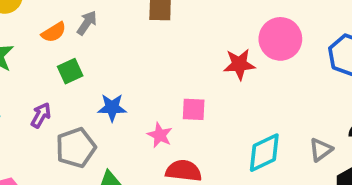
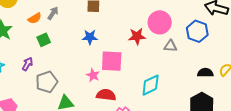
blue star: (112, 108) -> (90, 37), moved
pink square: (194, 109) -> (112, 61), size x1.6
gray triangle: (321, 150) -> (170, 46), moved, turned 40

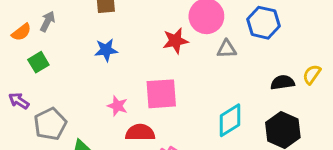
pink square: (112, 61) -> (161, 94), moved
purple arrow: (27, 64) -> (19, 101), turned -80
cyan diamond: (151, 85) -> (230, 120), moved

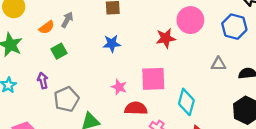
gray triangle: (227, 49) -> (218, 64), moved
purple arrow: (19, 101) -> (43, 80), turned 42
cyan diamond: (230, 120) -> (186, 102), moved, turned -45

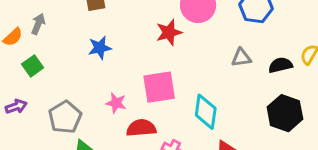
purple arrow: (43, 80) -> (16, 107), turned 91
gray pentagon: (66, 99) -> (65, 117), moved

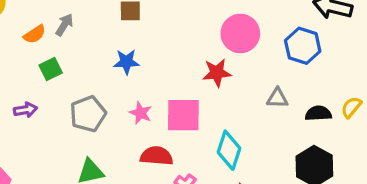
red star: (169, 32) -> (217, 73), moved
pink star: (116, 103) -> (141, 113), moved
gray pentagon: (65, 117) -> (88, 114), moved

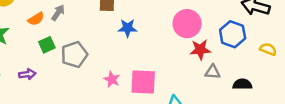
blue star: (126, 62) -> (128, 28), moved
red star: (217, 73) -> (200, 50), moved
yellow semicircle: (351, 107) -> (268, 49), moved, turned 70
gray pentagon: (88, 114) -> (74, 55), moved

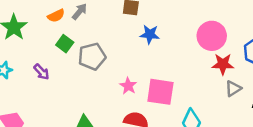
green square: (47, 45) -> (65, 44), turned -35
gray triangle: (213, 72) -> (233, 88), turned -42
purple arrow: (27, 74) -> (42, 72), turned 49

